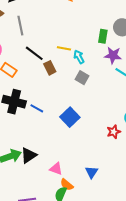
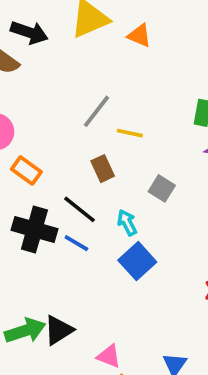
gray line: (20, 26) -> (97, 111), moved, turned 48
black line: (34, 53) -> (80, 209), moved
cyan arrow: (79, 57) -> (127, 223), moved

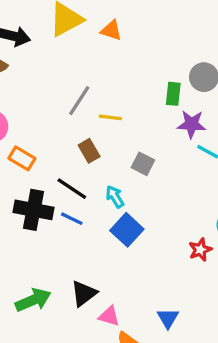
black triangle: (59, 330) -> (84, 294), moved

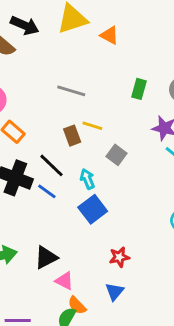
green rectangle: (173, 94) -> (139, 89), moved
gray line: (79, 101) -> (71, 91), turned 64
yellow line: (110, 117) -> (92, 126), moved
red star: (200, 250) -> (119, 257), moved

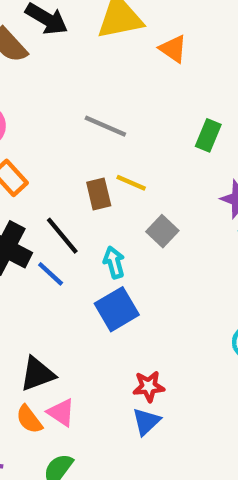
blue triangle: (115, 292) -> (146, 422), moved
orange semicircle: (77, 305) -> (29, 419), moved

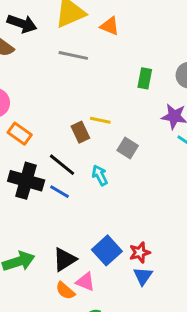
gray line: (105, 126) -> (73, 55), moved
blue square: (117, 309) -> (107, 250), moved

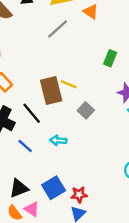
gray line: (73, 55) -> (58, 29), turned -65
brown rectangle: (80, 132) -> (51, 91), size x1.6
cyan arrow: (100, 175) -> (58, 140), moved, turned -70
blue line: (59, 192) -> (25, 146), moved

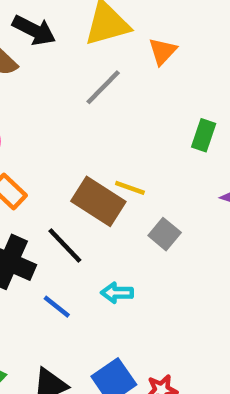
orange triangle: (91, 12) -> (163, 51), turned 42
brown rectangle: (51, 91) -> (98, 201), turned -40

